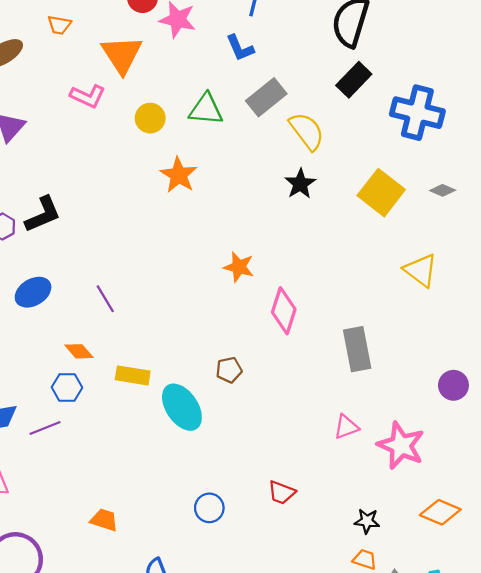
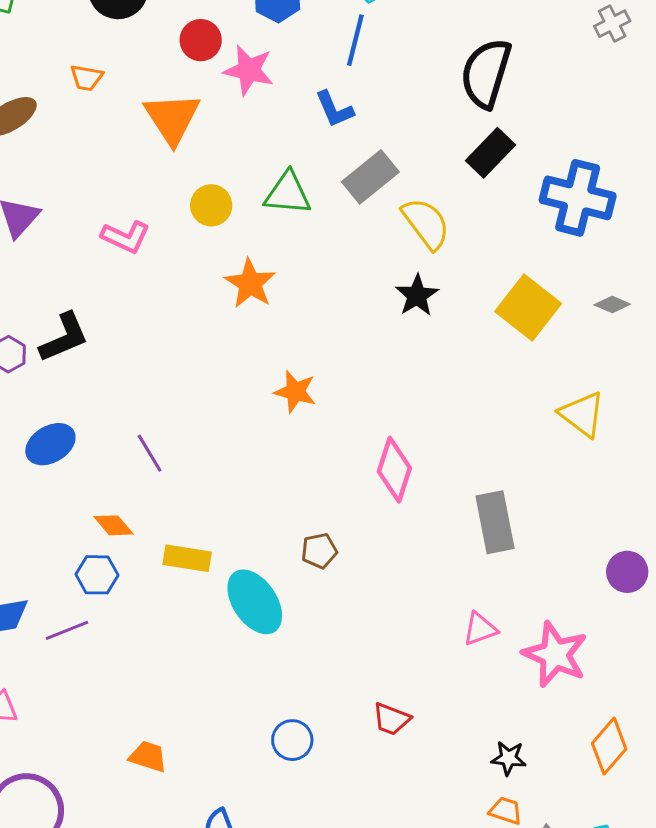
pink L-shape: (88, 96) -> (126, 237), moved
orange star: (239, 267) -> (295, 392), moved
orange diamond: (440, 512) -> (609, 746), turned -72

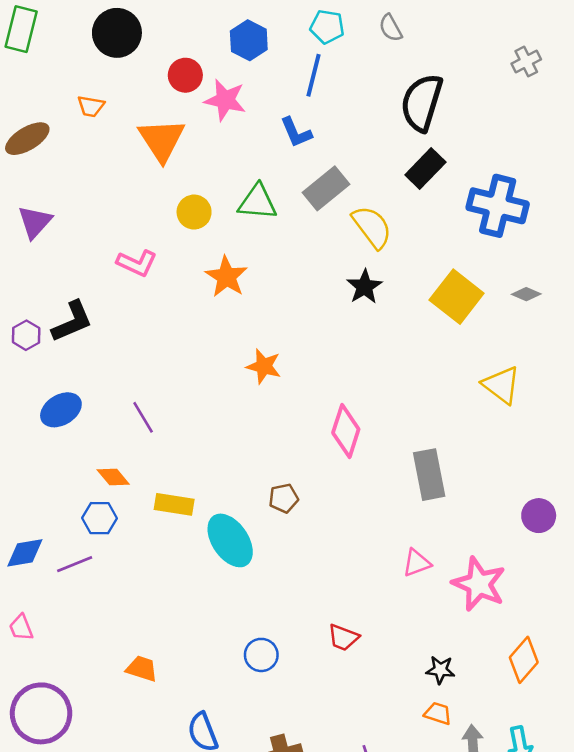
pink L-shape: (126, 237) -> (137, 263), moved

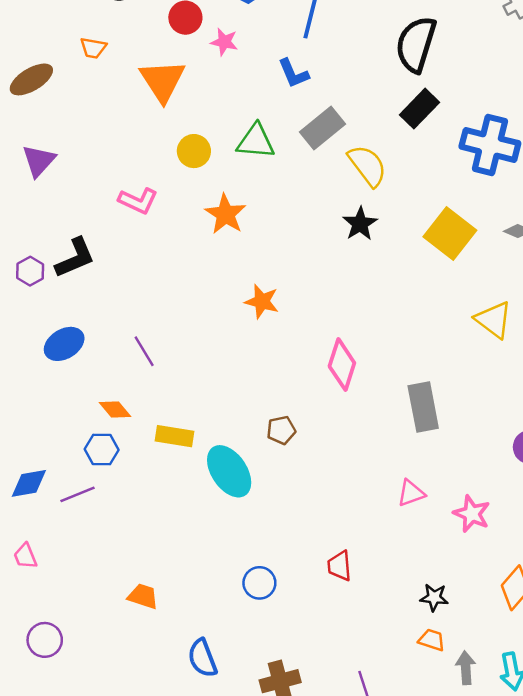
pink star: (225, 100) -> (224, 42), size x0.7
pink star: (479, 584) -> (472, 514), size x0.7
red trapezoid: (343, 638) -> (339, 566), turned 64
purple circle: (41, 713) -> (45, 640), size x0.6

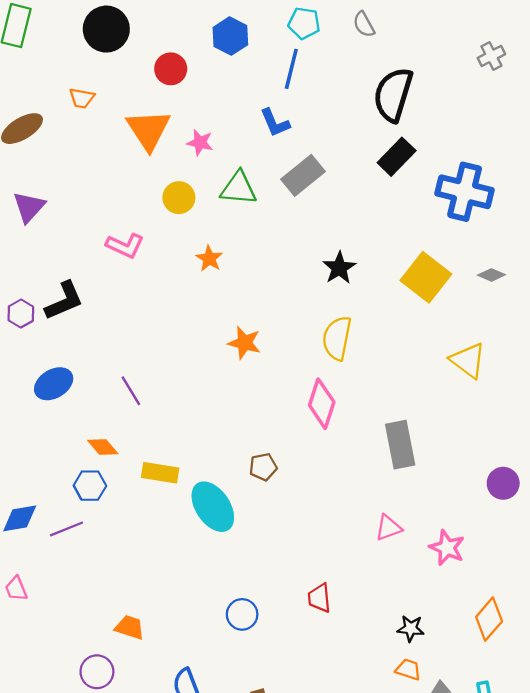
pink star: (224, 42) -> (200, 143), moved
yellow semicircle: (367, 166) -> (337, 338), moved, turned -132
orange star: (225, 214) -> (209, 259), size x0.7
purple circle: (45, 640) -> (97, 672), moved

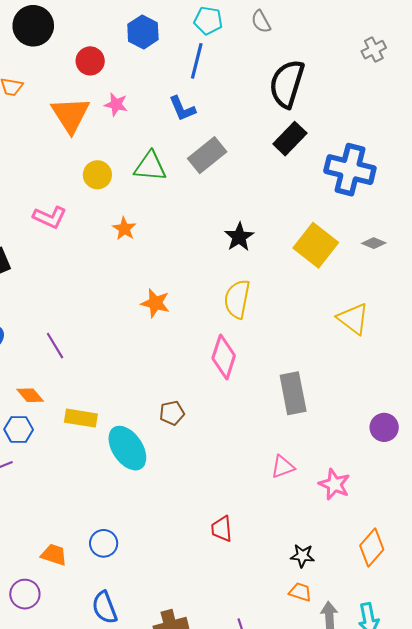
pink star: (200, 143) -> (116, 104), moved
blue circle: (242, 614) -> (104, 543), moved

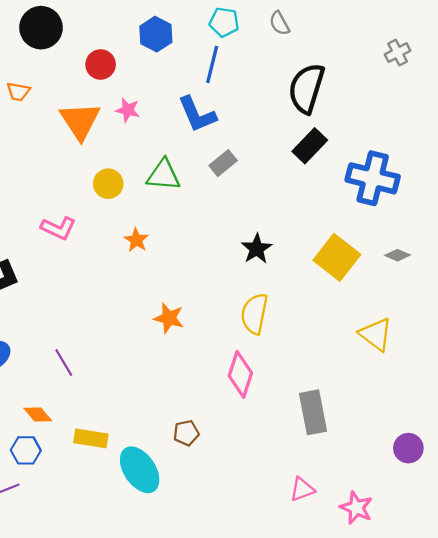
blue L-shape: (182, 109) -> (197, 114), size x1.4
gray rectangle: (207, 155) -> (223, 163), size x0.7

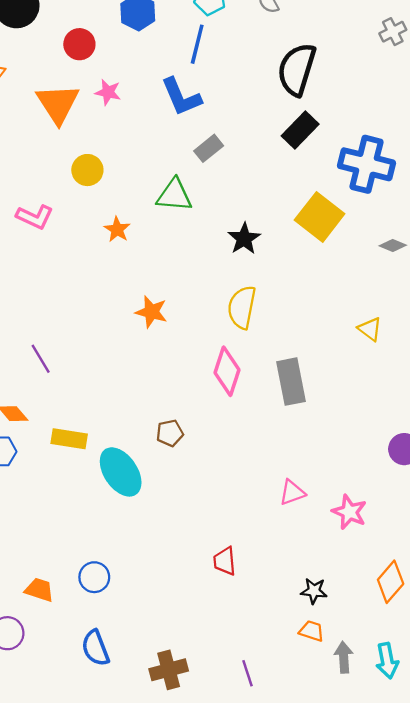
green triangle: (163, 175) -> (174, 195), moved
yellow square: (337, 257) -> (320, 217), moved
yellow triangle: (376, 334) -> (370, 329), size x0.7
gray rectangle: (313, 412) -> (291, 382), moved

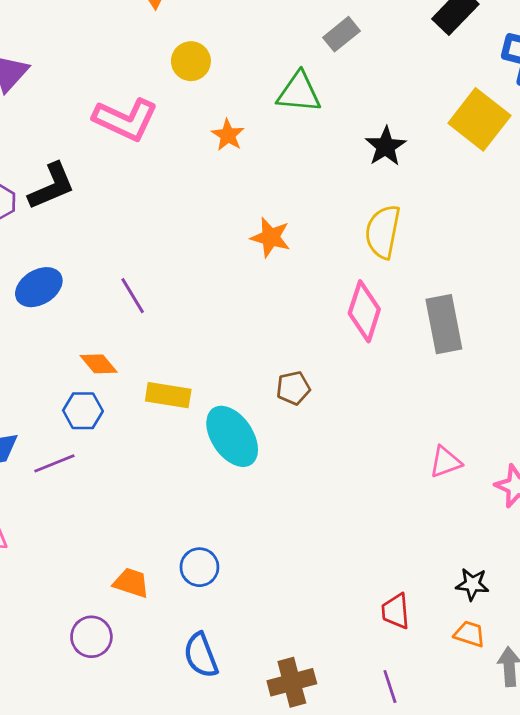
pink L-shape: (35, 217) -> (126, 119), size x1.4
red trapezoid: (225, 561) -> (396, 611), moved

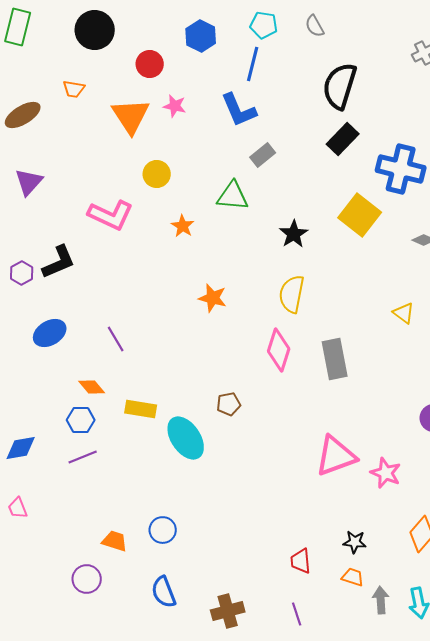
pink triangle: (445, 462) -> (336, 456), size x1.8
purple line: (54, 463) -> (83, 457), moved

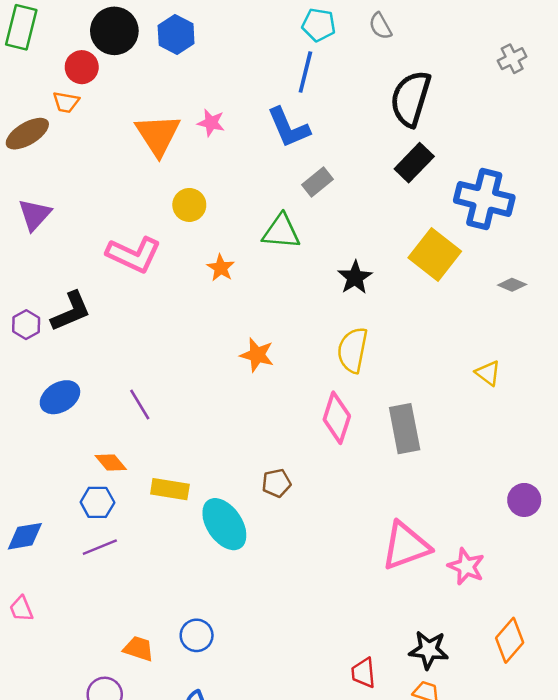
blue hexagon: (201, 36) -> (176, 34), moved
red circle: (150, 64) -> (82, 67), moved
orange trapezoid: (74, 89) -> (66, 102), moved
black star: (355, 542) -> (429, 650), size x1.4

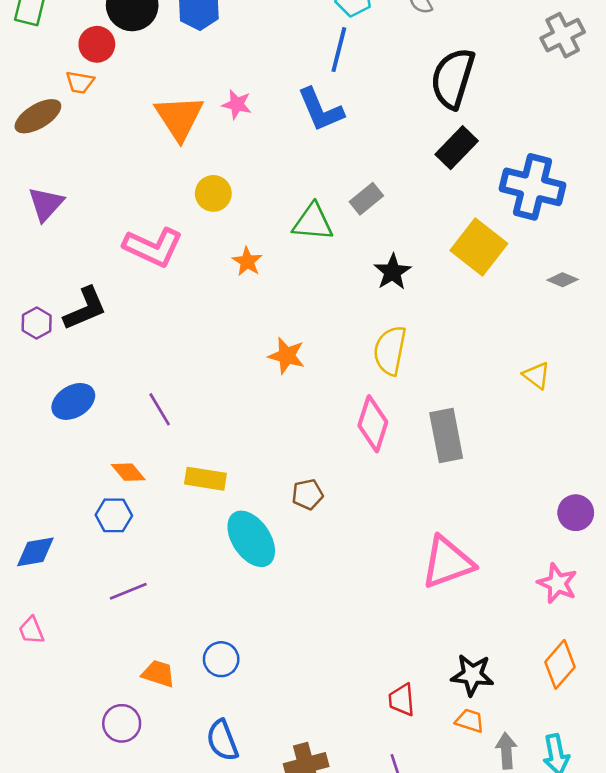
gray cross: (512, 59) -> (563, 35), size x1.4
gray rectangle: (317, 182) -> (366, 199), moved
yellow rectangle: (170, 489) -> (205, 479), moved
purple line: (100, 547) -> (128, 591), moved
pink star: (466, 566) -> (557, 583), moved

